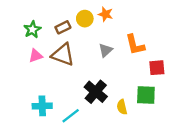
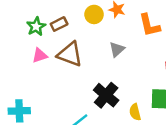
brown rectangle: (63, 27) -> (59, 24), moved
orange L-shape: (135, 45) -> (149, 25), moved
cyan cross: (42, 106) -> (19, 111), moved

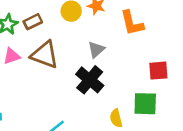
black cross: (106, 95) -> (90, 80), moved

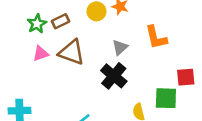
orange L-shape: (132, 23) -> (156, 37), moved
red square: (158, 71) -> (186, 77), moved

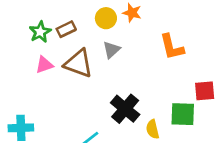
gray triangle: (120, 47) -> (111, 50), moved
black cross: (114, 76) -> (125, 109), moved

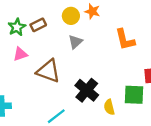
brown triangle: (79, 63) -> (48, 71), moved

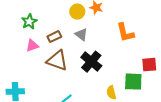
brown rectangle: (38, 25) -> (54, 37), moved
gray triangle: (75, 42) -> (81, 35), turned -40
black cross: (87, 90) -> (91, 62), moved

